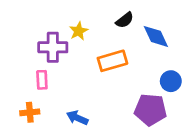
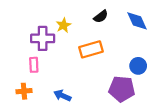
blue diamond: (156, 36) -> (137, 21), moved

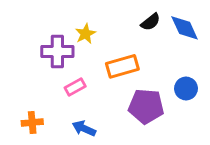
black semicircle: (101, 16) -> (151, 22), moved
pink rectangle: (34, 65) -> (75, 87), moved, turned 64
purple pentagon: (122, 89) -> (146, 106), moved

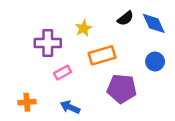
yellow star: (85, 34) -> (84, 28), moved
blue circle: (186, 88) -> (155, 62), moved

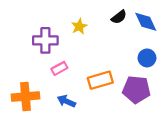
orange rectangle: (102, 55) -> (100, 80), moved
purple pentagon: (122, 89) -> (136, 89), moved
orange cross: (27, 102) -> (26, 97), size x1.6

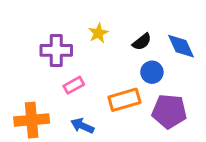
black semicircle: (119, 17) -> (142, 42), moved
blue diamond: (146, 22) -> (181, 46), moved
blue circle: (147, 58) -> (152, 72), moved

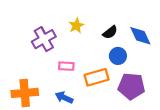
purple cross: (56, 50) -> (44, 39), turned -30
pink rectangle: (74, 85) -> (66, 66), moved, turned 32

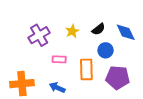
yellow star: (76, 26) -> (72, 31), moved
orange rectangle: (97, 77) -> (86, 69), turned -75

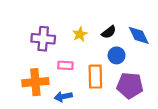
purple cross: (39, 35) -> (43, 39), turned 35
orange cross: (22, 84) -> (35, 82), moved
blue arrow: (57, 88) -> (63, 97), turned -35

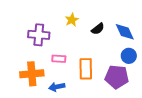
yellow star: (80, 34) -> (72, 20), moved
blue circle: (117, 55) -> (129, 56), moved

